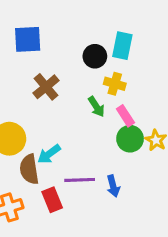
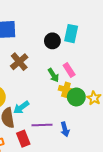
yellow cross: (115, 84) -> (66, 90), moved
pink rectangle: (125, 116) -> (69, 70), moved

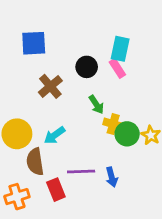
black circle: (52, 41) -> (87, 67), moved
pink rectangle: (69, 70) -> (117, 68), moved
cyan arrow: (21, 107) -> (55, 135), moved

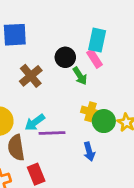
green arrow: (96, 105) -> (80, 76), moved
purple line: (81, 171) -> (52, 133), moved
blue arrow: (112, 177) -> (89, 152), moved

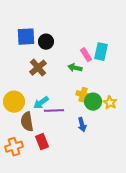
cyan rectangle: (97, 40) -> (101, 52), moved
black circle: (65, 57) -> (46, 42), moved
green arrow: (80, 76) -> (75, 68), turned 136

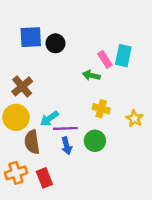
brown cross: (38, 68) -> (22, 86), moved
green circle: (93, 102) -> (95, 141), moved
blue arrow: (82, 125) -> (67, 146), moved
red rectangle: (42, 142) -> (44, 178), moved

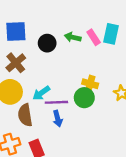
blue square: (31, 37) -> (16, 31), moved
black circle: (55, 43) -> (47, 43), moved
green arrow: (91, 75) -> (73, 37), moved
green circle: (95, 141) -> (84, 98), moved

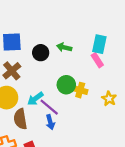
pink rectangle: (94, 37) -> (97, 60), moved
green circle: (84, 98) -> (66, 85), moved
purple line: (56, 102) -> (49, 107), turned 42

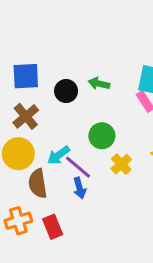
yellow cross: (80, 90) -> (121, 164), moved, turned 32

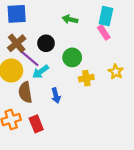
black circle: (66, 91) -> (46, 43), moved
yellow cross: (121, 164) -> (86, 78), turned 32
purple line: (78, 167) -> (30, 59), moved

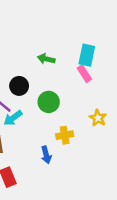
yellow cross: (86, 78) -> (65, 135), moved
blue arrow: (56, 96) -> (46, 155), moved

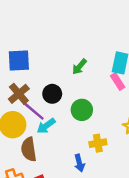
green arrow: (46, 59) -> (79, 67), turned -63

